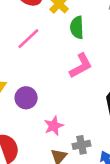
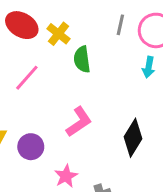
pink L-shape: (81, 66) -> (79, 122), moved

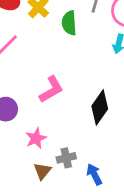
green semicircle: (82, 59) -> (69, 23), moved

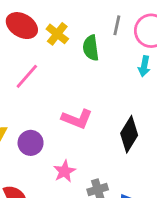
pink L-shape: (51, 89) -> (77, 119), turned 56

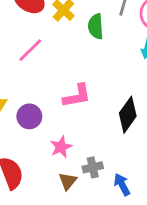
pink L-shape: (77, 119) -> (77, 96), turned -36

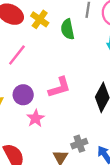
purple circle: (29, 116) -> (23, 95), moved
pink star: (61, 147) -> (36, 118), moved

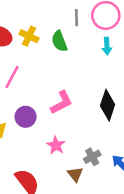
pink star: (36, 118) -> (56, 145), moved

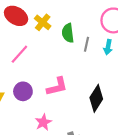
gray line: (77, 18) -> (86, 44), moved

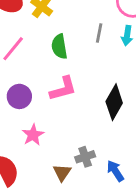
green semicircle: (68, 33) -> (59, 47), moved
pink star: (43, 122) -> (33, 135), moved

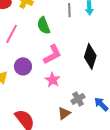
pink star: (33, 135) -> (53, 80), moved
brown triangle: (62, 173) -> (64, 113), turned 32

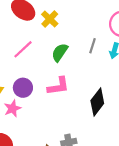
green semicircle: (44, 26) -> (60, 52), turned 36
pink star: (53, 80) -> (13, 108), moved

